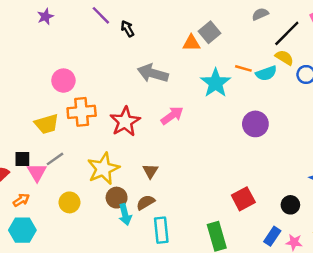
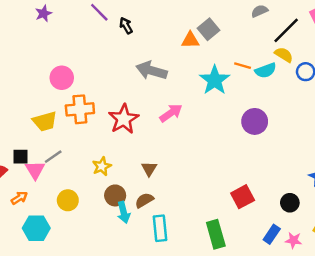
yellow star: (103, 169) -> (102, 166), size x0.6
cyan hexagon: (22, 230) -> (36, 228), moved

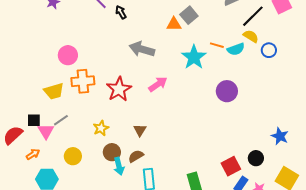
red square: (243, 197) -> (231, 166), moved

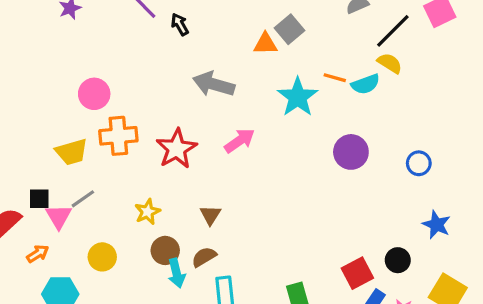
blue circle: (269, 50) -> (419, 163), moved

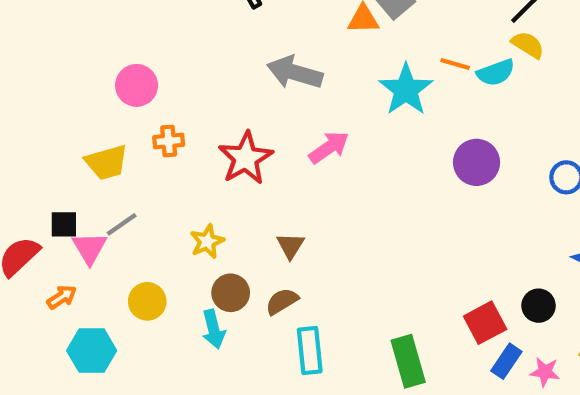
orange cross: (118, 136) -> (169, 141), size x0.6
cyan arrow: (177, 273) -> (214, 329), moved

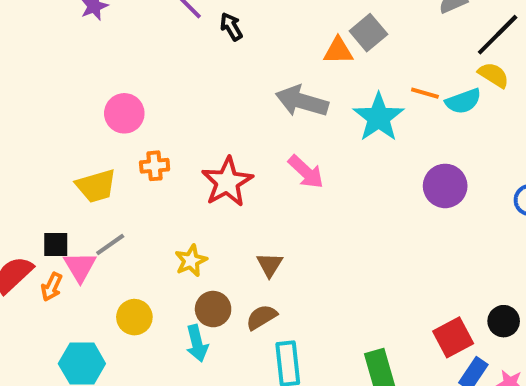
gray arrow: (295, 73) -> (302, 101), moved
pink arrow: (329, 147) -> (306, 172), turned 78
orange arrow: (62, 297) -> (52, 287), moved, turned 148

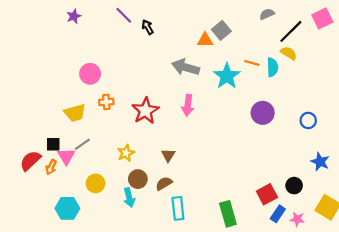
cyan semicircle: (463, 101) -> (272, 67), turned -72
pink arrow: (306, 172) -> (188, 105), turned 54

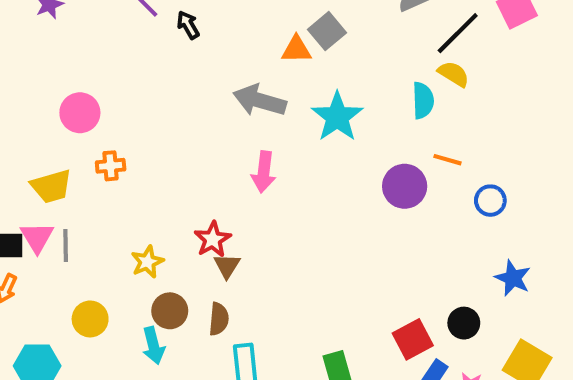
orange line: (252, 63) -> (447, 160), moved
red star: (145, 111) -> (213, 239), moved, size x0.7
gray line: (82, 144) -> (66, 245), turned -56
pink triangle: (66, 156) -> (37, 237), moved
brown semicircle: (164, 183) -> (219, 319), turned 126

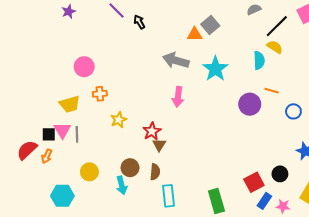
yellow star: (147, 262) -> (119, 120), moved

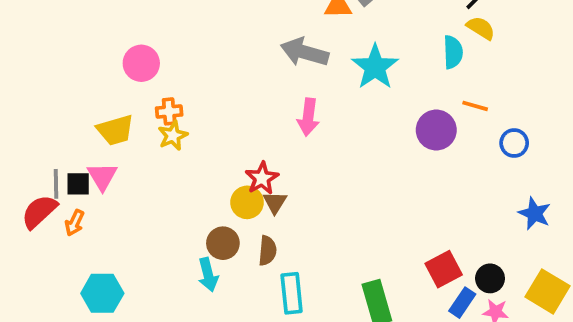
yellow star: (119, 120) -> (173, 136), moved
gray line: (77, 134) -> (56, 184), moved
yellow circle: (89, 172) -> (247, 202), moved
black circle: (280, 174) -> (490, 278), moved

